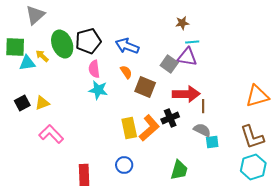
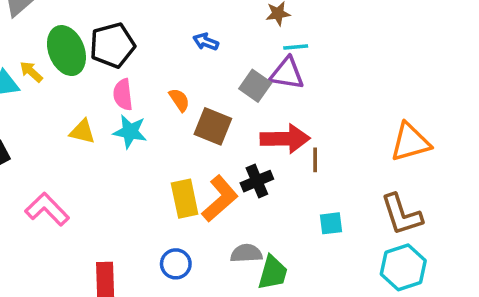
blue arrow: (127, 46) -> (206, 42), moved, size x0.6
yellow triangle: (42, 103) -> (82, 132), moved, turned 35
gray semicircle: (202, 130) -> (246, 253), moved, turned -30

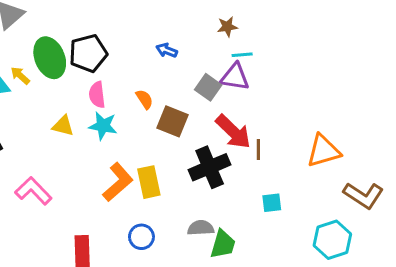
red arrow: (285, 139) -> (233, 132), turned 45
orange triangle: (410, 142) -> (324, 151), moved
black cross: (257, 181) -> (210, 167), size x1.5
orange L-shape: (220, 199) -> (118, 182), moved
brown L-shape: (401, 215) -> (363, 195), moved, turned -39

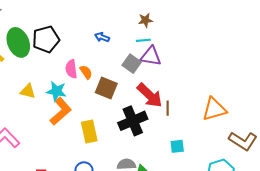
cyan line: (242, 55) -> (143, 40), moved
pink semicircle: (97, 95) -> (71, 69), moved
orange L-shape: (118, 182) -> (61, 111), moved

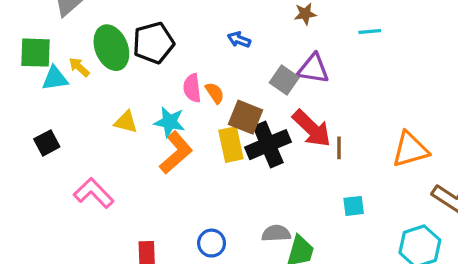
cyan line: (143, 40) -> (370, 32), moved
black cross: (133, 121) -> (268, 145), moved
yellow rectangle: (89, 131) -> (231, 145), moved

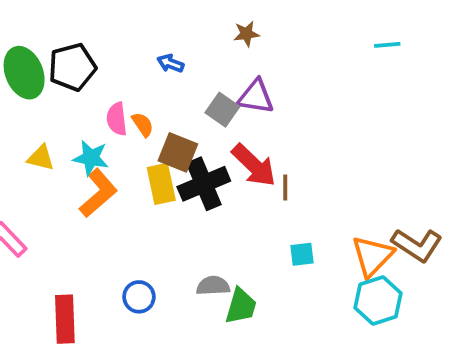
cyan line: (370, 32) -> (387, 45), moved
orange triangle: (410, 149) -> (372, 256), moved, turned -30

